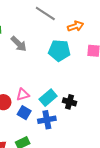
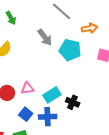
gray arrow: (19, 44) -> (45, 37), moved
blue square: (24, 113) -> (26, 114), moved

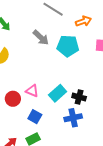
pink triangle: (27, 88) -> (32, 91), turned 40
blue cross: (48, 117) -> (73, 118), moved

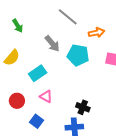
pink triangle: (32, 91) -> (46, 96), moved
cyan rectangle: (58, 93) -> (38, 73), moved

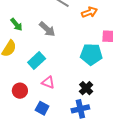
green arrow: (18, 26) -> (16, 25), moved
cyan pentagon: (78, 55) -> (91, 54), moved
black cross: (83, 107) -> (86, 88), turned 32

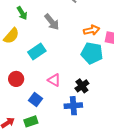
orange arrow: (89, 12) -> (92, 30), moved
pink triangle: (48, 82) -> (54, 80), moved

